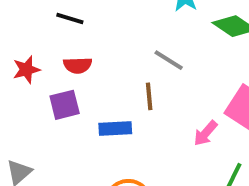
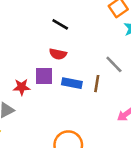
red star: (26, 70) -> (22, 87), moved
blue rectangle: (115, 128) -> (72, 83), moved

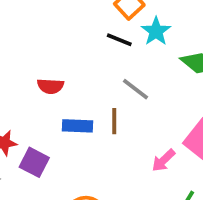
black line: (60, 24) -> (119, 40), moved
purple square: (44, 76) -> (34, 162), moved, turned 36

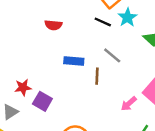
red semicircle: (50, 86) -> (53, 25), moved
blue rectangle: (77, 126) -> (74, 61), moved

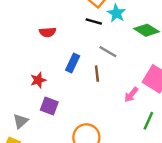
blue rectangle: (74, 61) -> (73, 63), turned -60
red star: (23, 87) -> (38, 80), moved

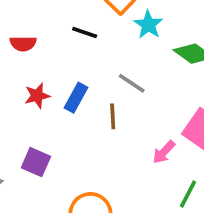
black line: (94, 22) -> (85, 32), moved
red semicircle: (48, 32) -> (23, 44), moved
red star: (38, 80) -> (37, 96), moved

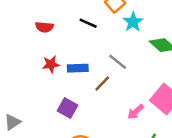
blue rectangle: (76, 98) -> (78, 68), turned 54
brown line: (113, 116) -> (102, 84), turned 42
purple square: (36, 162) -> (68, 108), moved

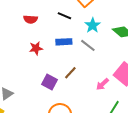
cyan star: (133, 22) -> (93, 25), moved
blue rectangle: (78, 68) -> (64, 42), moved
brown line: (102, 84) -> (70, 73), moved

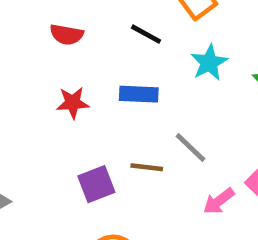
gray line: (88, 45) -> (190, 147), moved
brown line: (70, 73) -> (147, 167), turned 48
purple square: (49, 82) -> (96, 184), turned 35

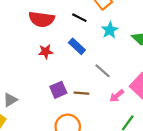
red semicircle: (67, 35) -> (42, 19), size x1.6
blue rectangle: (139, 94) -> (77, 46), turned 42
brown line: (147, 167) -> (81, 93), moved

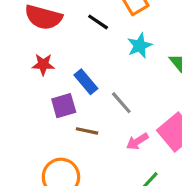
blue rectangle: (77, 46) -> (86, 82), moved
purple square: (58, 90) -> (64, 106), moved

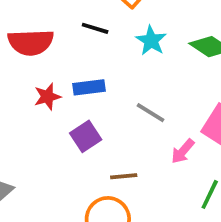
blue rectangle: (86, 82) -> (89, 87), moved, turned -40
brown line: (87, 131) -> (124, 176), moved

